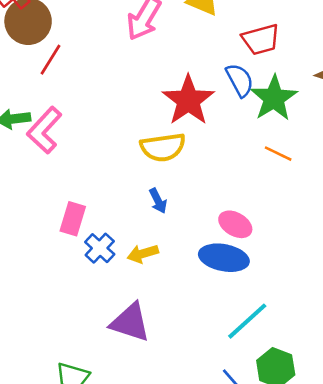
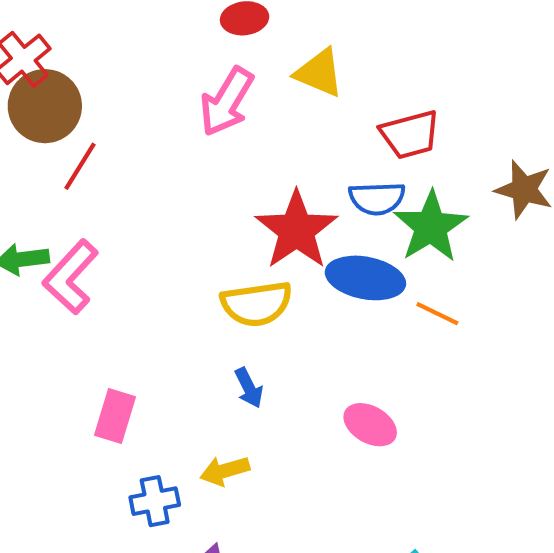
blue semicircle: (240, 80) -> (377, 198), turned 116
blue cross: (100, 248) -> (155, 501), moved, turned 36
blue ellipse: (224, 258) -> (365, 278), moved

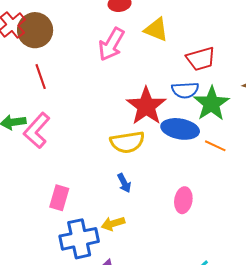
brown circle: (45, 106) -> (35, 30), moved
red line: (80, 166) -> (41, 77), turned -50
pink ellipse: (370, 425) -> (183, 200), turned 70
blue cross: (155, 501) -> (79, 239), size x1.6

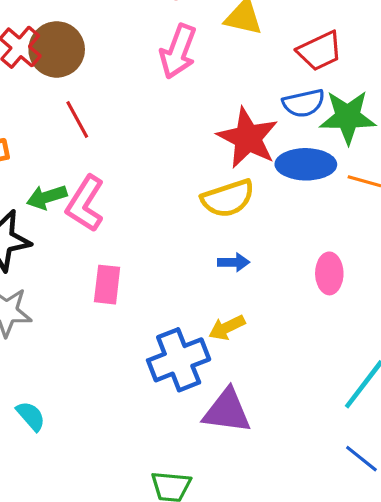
green star: (211, 104) -> (348, 117), turned -30
blue arrow: (124, 183) -> (234, 262), turned -54
pink rectangle: (59, 198) -> (107, 285), moved

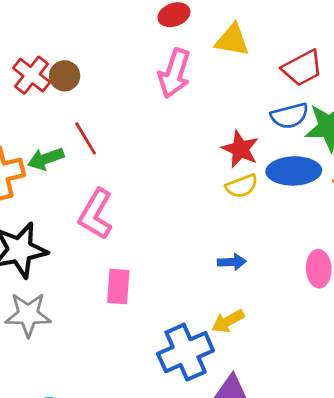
brown circle: (57, 49) -> (65, 76), size x0.6
red star: (248, 138) -> (240, 149), size x0.7
green arrow: (47, 197) -> (46, 159), moved
yellow semicircle: (228, 198) -> (242, 186), moved, size x0.7

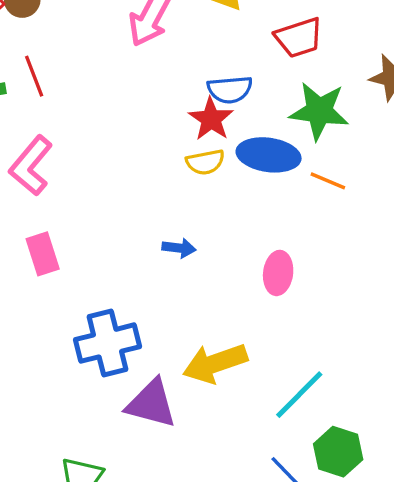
blue semicircle: (290, 116) -> (230, 89), moved
pink rectangle: (118, 287) -> (43, 254), turned -32
yellow arrow: (228, 321) -> (215, 363), moved, size x1.6

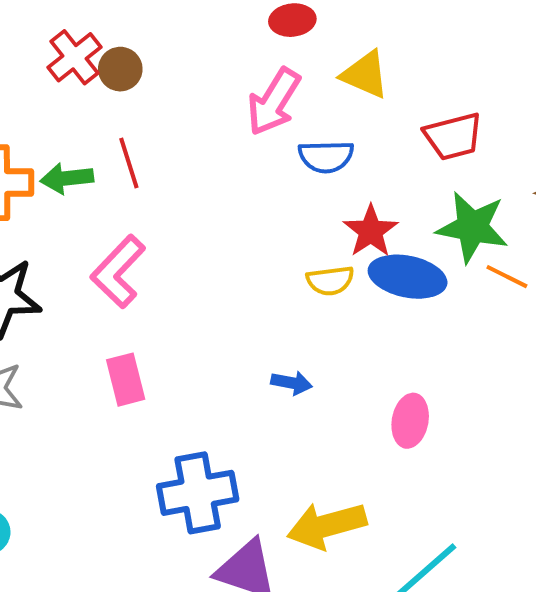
blue semicircle: (230, 89) -> (326, 157), moved
red star: (211, 119) -> (371, 231), moved
orange line: (328, 181) -> (507, 277), moved

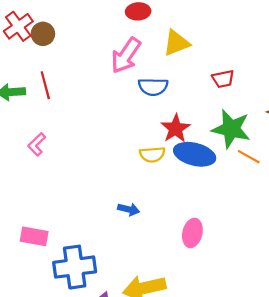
yellow triangle: (365, 75) -> (176, 43), turned -48
red trapezoid: (453, 136) -> (223, 79), size x0.7
pink L-shape: (118, 272) -> (37, 144), size x0.6
pink rectangle: (126, 380) -> (34, 236), moved, turned -68

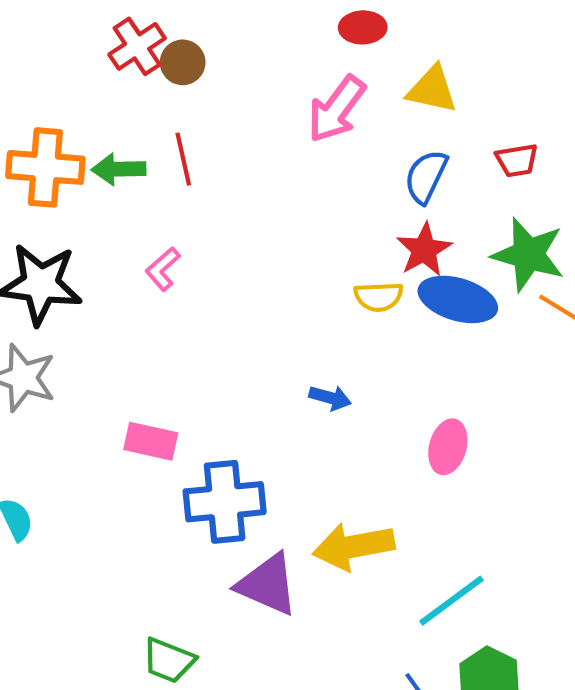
yellow triangle: (176, 43) -> (432, 89), turned 32
blue semicircle: (153, 87) -> (426, 177), moved, turned 112

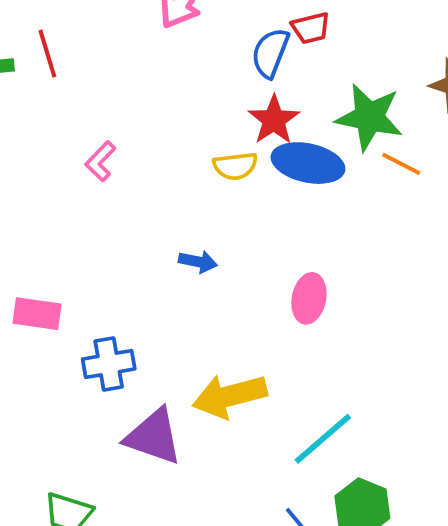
red trapezoid: (517, 160) -> (311, 28), moved
pink L-shape: (163, 269) -> (100, 161), moved
blue cross: (225, 502) -> (109, 364), size x0.7

